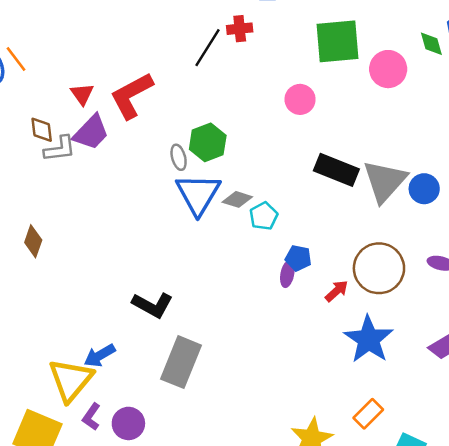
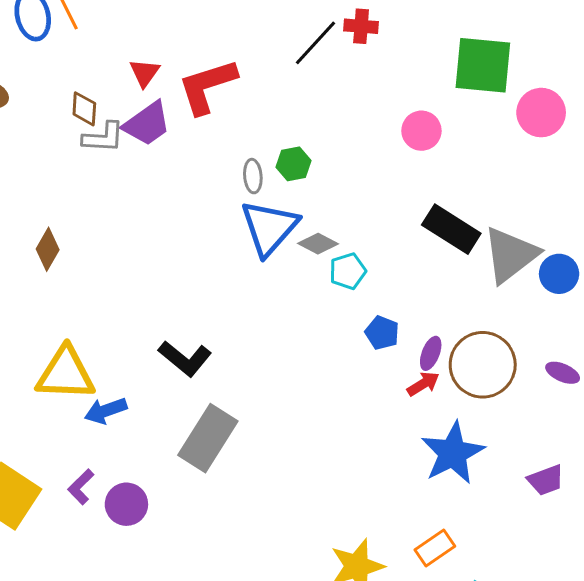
green hexagon: (208, 142) -> (294, 164), size x0.7
purple ellipse: (287, 274) -> (431, 353), moved
yellow triangle: (71, 380) -> (66, 374), moved, turned 42

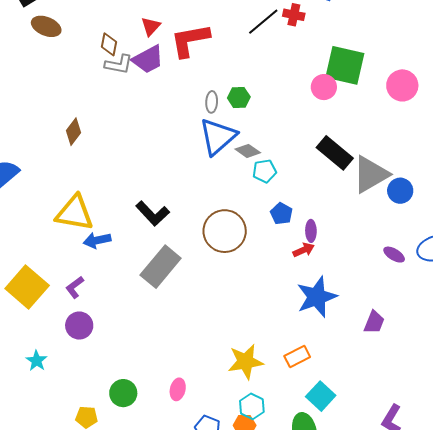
green square: (483, 65) -> (345, 65), moved
purple ellipse: (431, 353) -> (311, 231), turned -30
brown circle: (483, 365) -> (225, 231), moved
purple trapezoid: (546, 480) -> (374, 322), turned -55
purple circle: (126, 504) -> (79, 326), moved

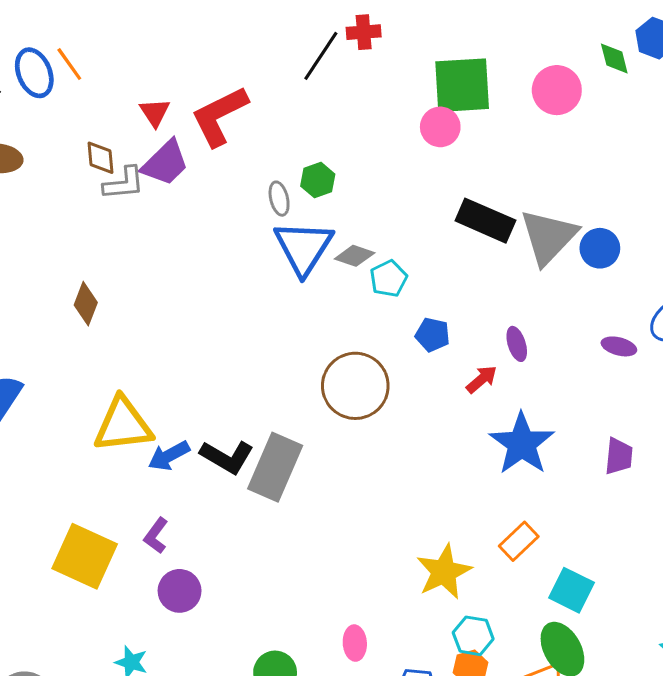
black L-shape: (153, 213) -> (227, 457), moved
purple ellipse: (311, 231) -> (517, 344), moved

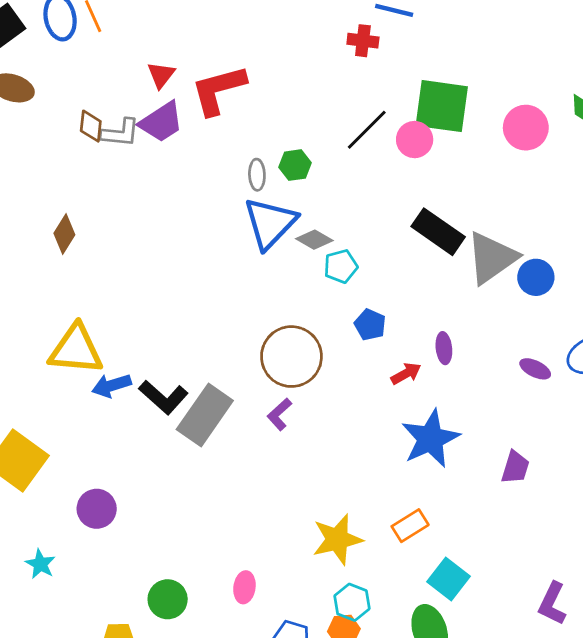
black line: (321, 56) -> (367, 130), moved
brown diamond: (100, 158) -> (91, 126), moved
purple L-shape: (156, 536) -> (279, 414), moved

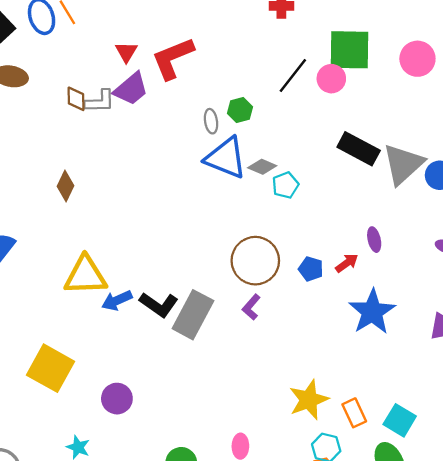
blue triangle: (270, 223) -> (226, 158), turned -45
blue pentagon: (370, 325) -> (311, 269), moved
orange rectangle: (410, 526) -> (354, 413), moved, turned -76

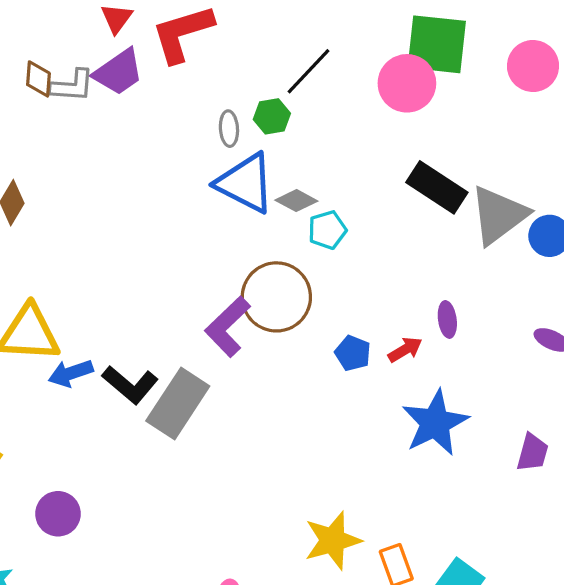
black line: (293, 75) -> (309, 71), moved
pink circle: (331, 79) -> (407, 83), size x1.4
brown circle: (255, 261) -> (276, 297), moved
purple L-shape: (251, 307) -> (228, 327), moved, size x1.6

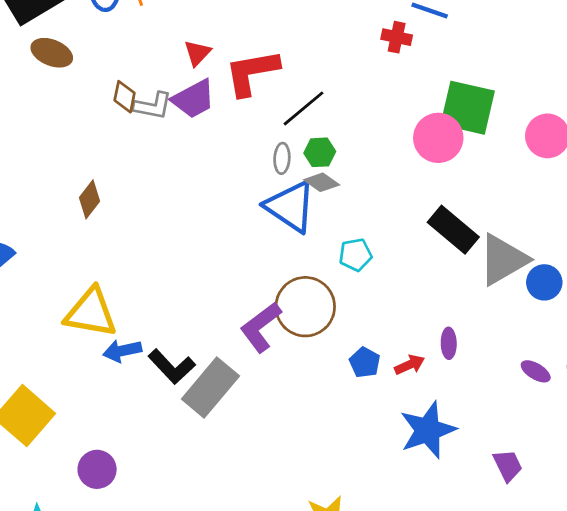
black line: (309, 71) -> (303, 108), moved
gray diamond: (296, 201) -> (322, 182), moved
purple trapezoid: (532, 453) -> (508, 465), turned -48

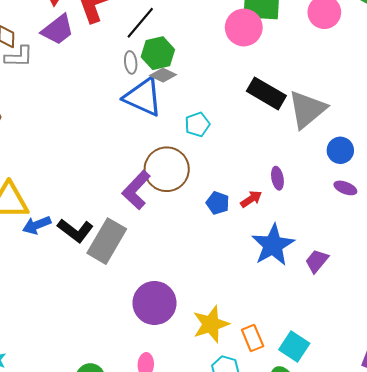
gray L-shape: (153, 106) -> (19, 57), moved
green hexagon: (320, 152) -> (158, 53), size x1.4
blue circle: (544, 282) -> (340, 150), moved
purple trapezoid: (508, 465) -> (317, 261), moved, turned -105
purple circle: (97, 469) -> (154, 303), moved, size x1.5

